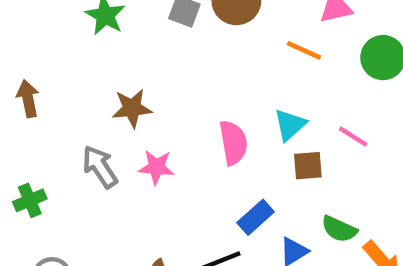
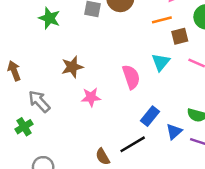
orange line: (304, 50) -> (162, 20), turned -30
brown square: (308, 166) -> (180, 36), moved
gray arrow: (100, 167) -> (39, 101), moved

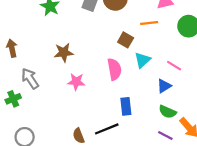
brown square: (180, 36) -> (126, 40), moved, turned 35
blue rectangle: (150, 116) -> (126, 106), turned -54
blue triangle: (174, 132) -> (164, 86), moved

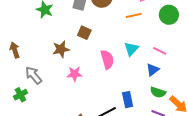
brown square: (126, 40) -> (84, 33), moved
blue rectangle: (126, 106) -> (128, 100), moved

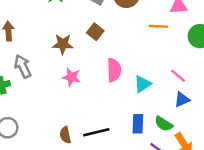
cyan triangle: (131, 49) -> (143, 84), moved
blue triangle: (153, 70) -> (182, 100), moved
blue rectangle: (128, 100) -> (138, 124), moved

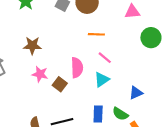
orange line: (158, 26) -> (96, 34), moved
brown square: (95, 32) -> (60, 84), moved
pink line: (178, 76) -> (105, 58), moved

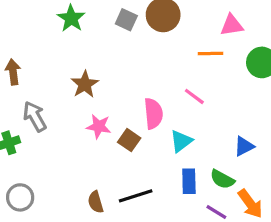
orange line: (96, 34) -> (210, 53), moved
brown star: (32, 46) -> (85, 84), turned -30
cyan triangle: (102, 80) -> (181, 141), moved

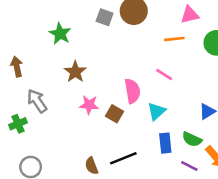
green star: (71, 18) -> (60, 34), moved

